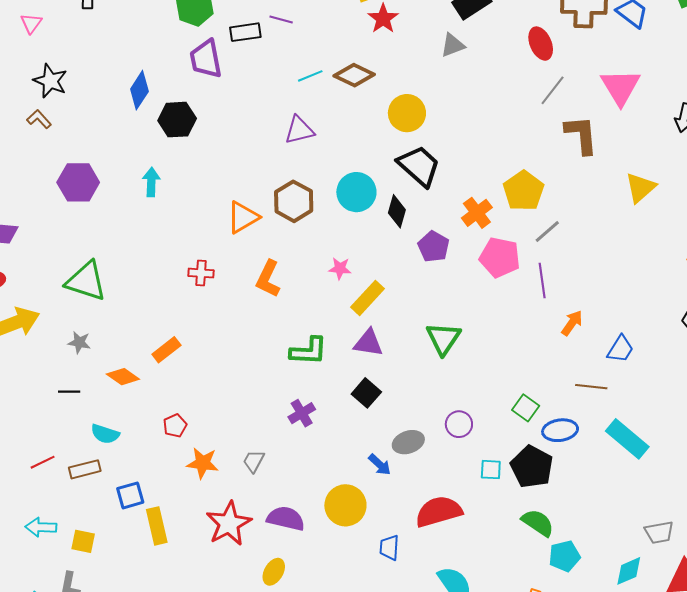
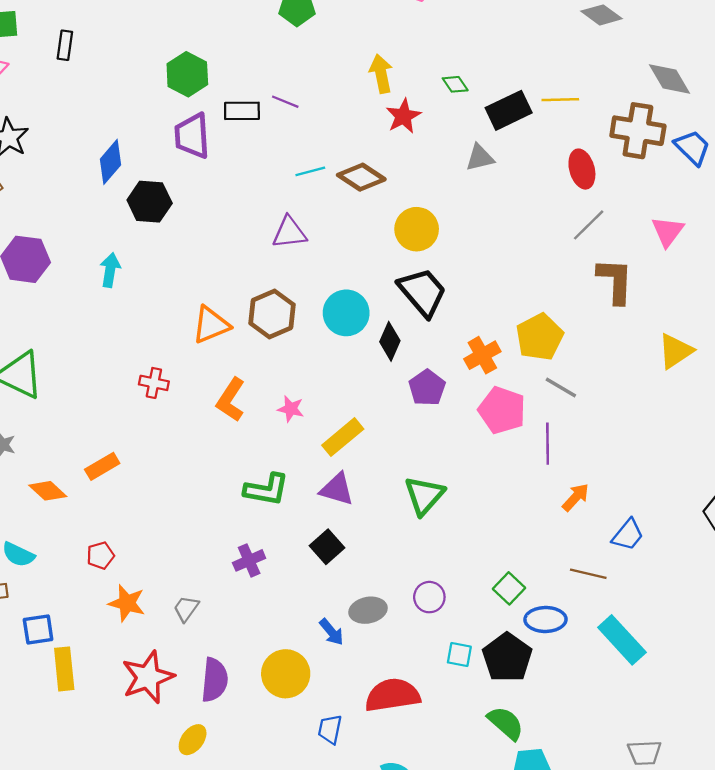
pink triangle: (620, 87) -> (668, 231), size x0.7
gray line: (547, 231) -> (561, 387), turned 64
pink star: (340, 268) -> (291, 409), moved
purple semicircle: (286, 519) -> (215, 680), turned 75

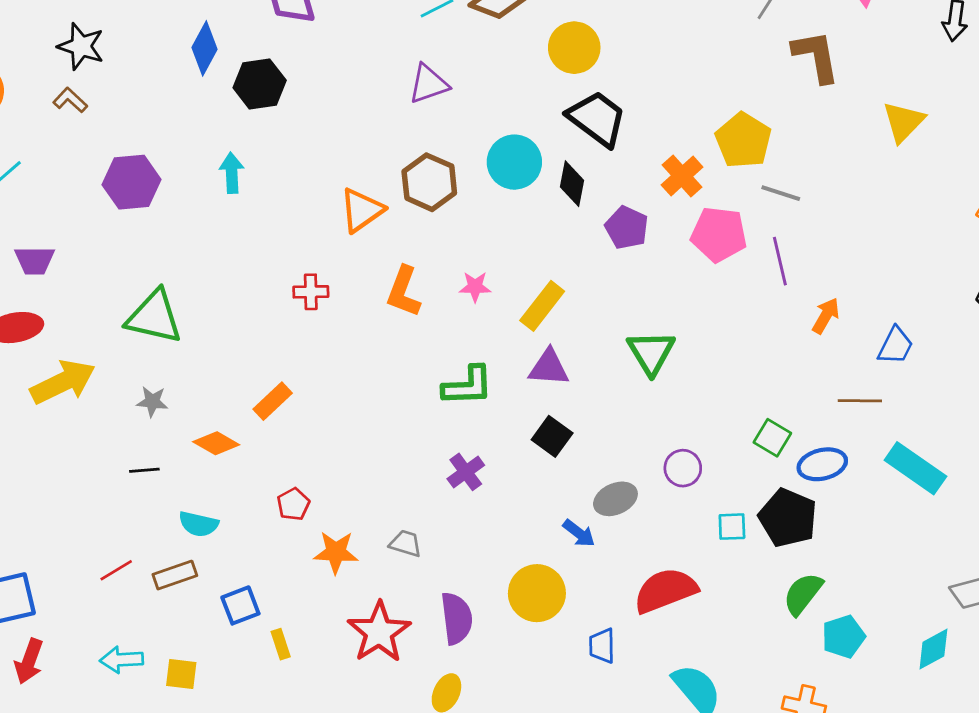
gray trapezoid: (186, 609) -> (406, 543), turned 84
yellow rectangle: (64, 669) -> (281, 644), size x0.6
green semicircle: (506, 723) -> (803, 594), turned -81

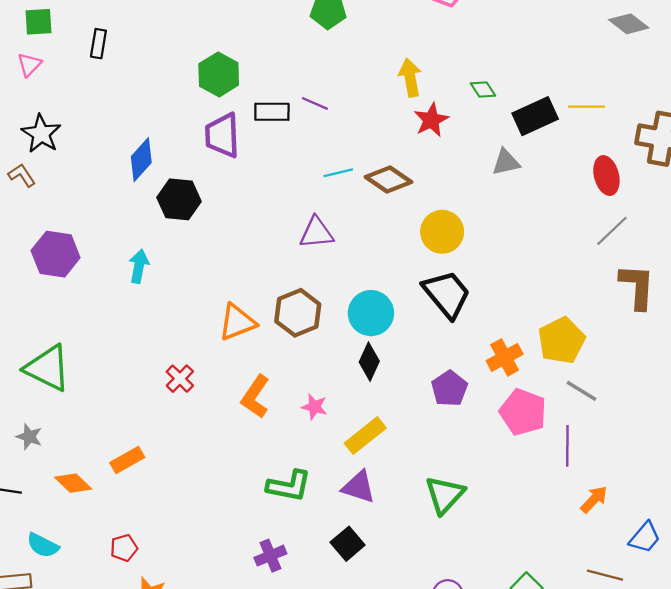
black diamond: (572, 184) -> (369, 362), moved
red cross: (311, 292) -> (180, 379), turned 32

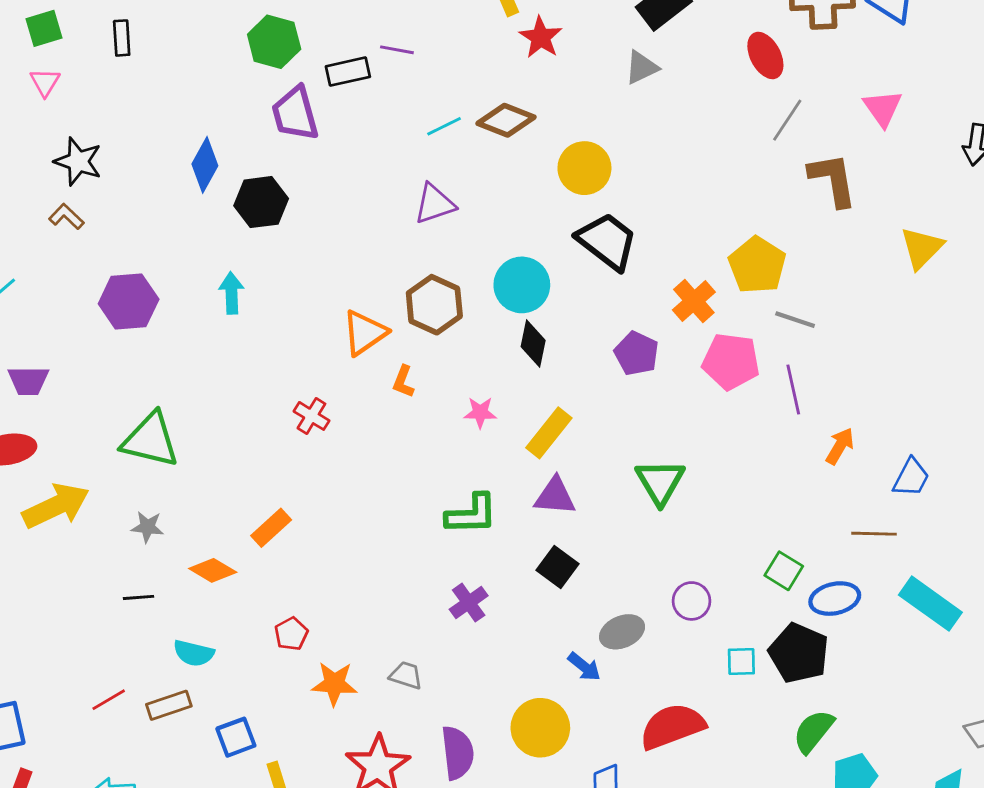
orange L-shape: (255, 397) -> (403, 382), moved, size x0.6

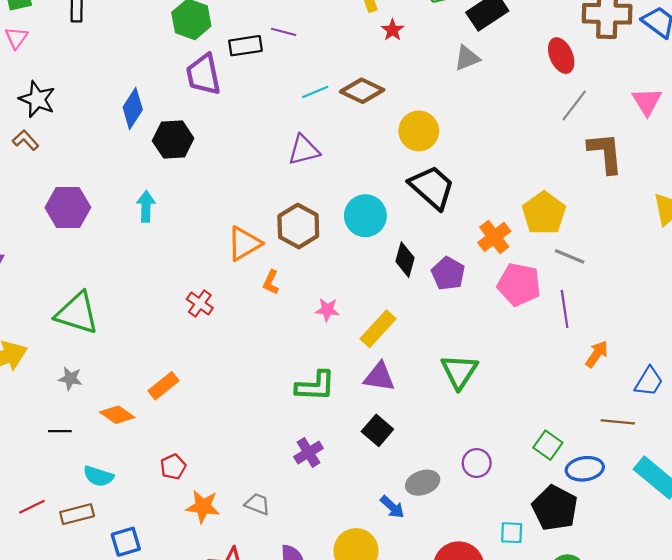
red star: (541, 37) -> (393, 30), size x0.7
black diamond: (533, 343) -> (405, 260), moved
cyan square: (741, 662) -> (512, 533), moved

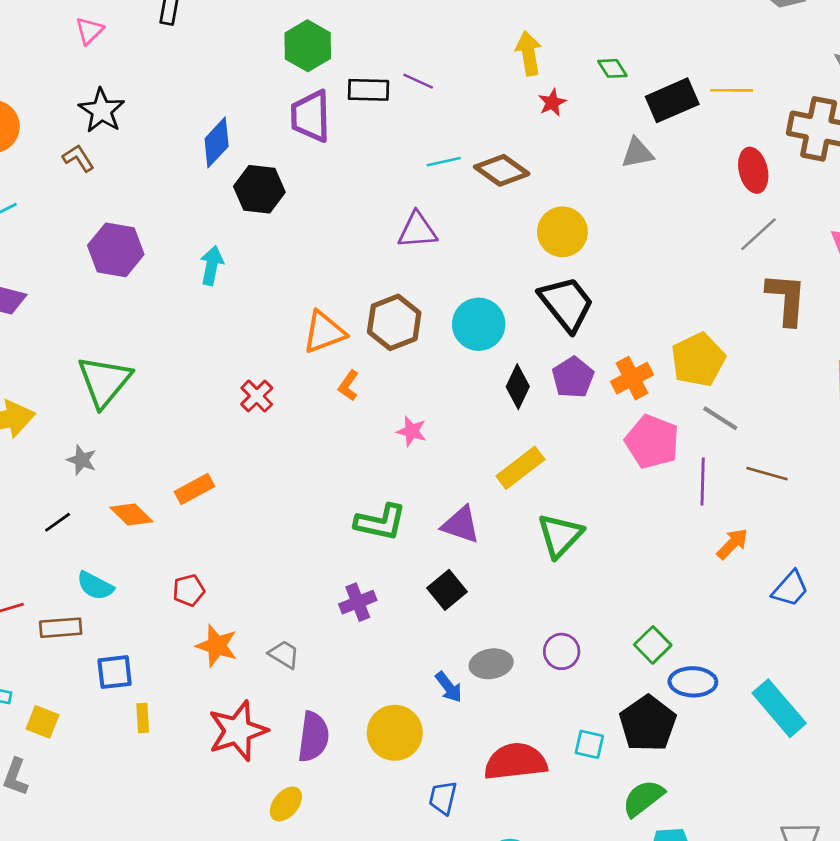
purple pentagon: (448, 273) -> (573, 377), moved
green triangle: (77, 313) -> (104, 381), turned 42
yellow rectangle: (378, 329) -> (520, 468), moved
brown line: (618, 422) -> (767, 474), moved
black line: (60, 431) -> (58, 522), turned -45

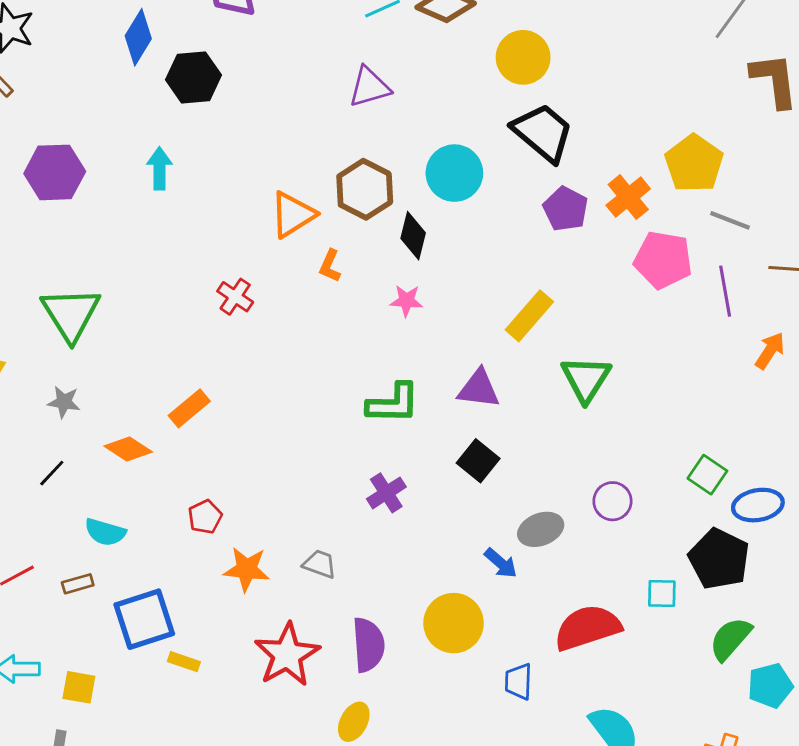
black diamond: (518, 387) -> (413, 236), moved
brown rectangle: (61, 628) -> (78, 584), size x0.7
blue square: (115, 672) -> (144, 619), size x1.5
yellow rectangle: (143, 718) -> (184, 662), turned -56

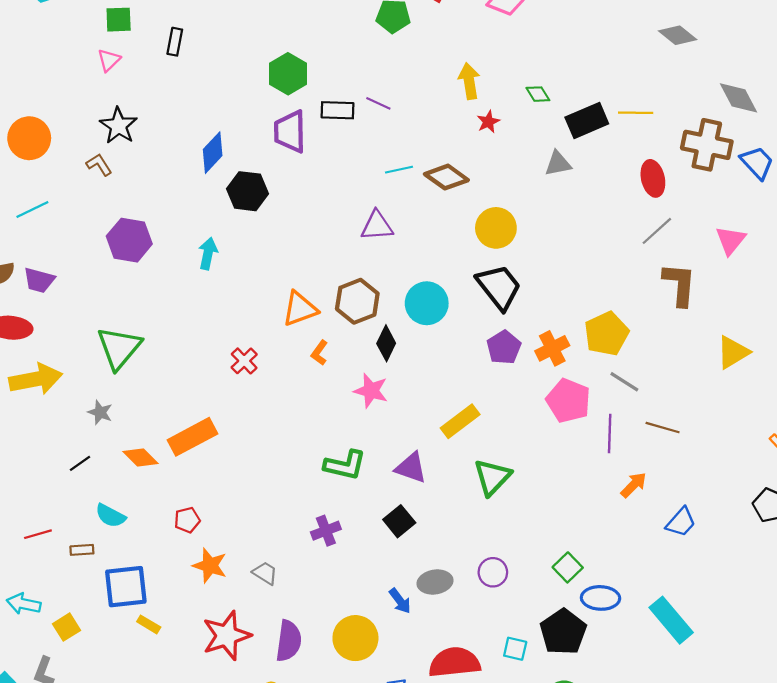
pink star: (406, 301) -> (371, 391), size x1.4
orange rectangle: (189, 408) -> (192, 437), size x1.5
yellow square: (79, 687) -> (66, 627), turned 36

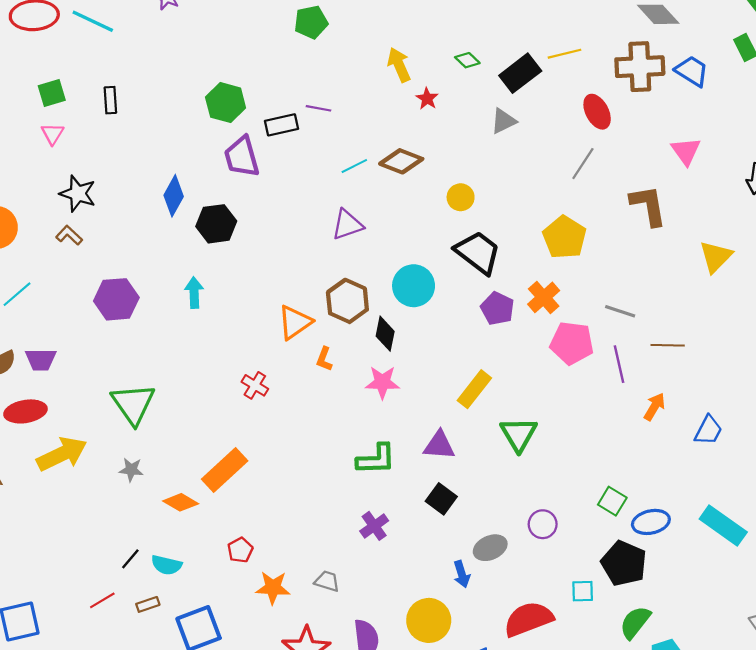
yellow circle: (496, 228) -> (461, 197), size x0.7
gray line: (657, 231) -> (583, 164), moved
yellow pentagon: (607, 334) -> (564, 237), moved
black line: (80, 463) -> (130, 559), moved
blue arrow: (400, 601) -> (462, 574), turned 35

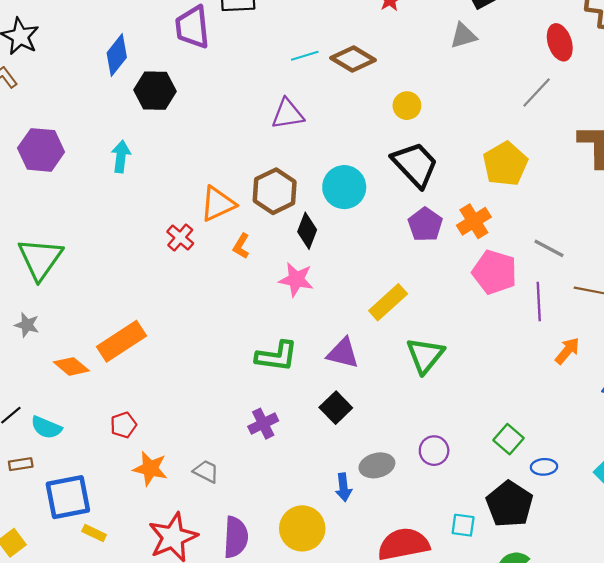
red cross: (255, 385) -> (180, 238), moved
blue ellipse: (651, 522) -> (544, 467), size x0.7

